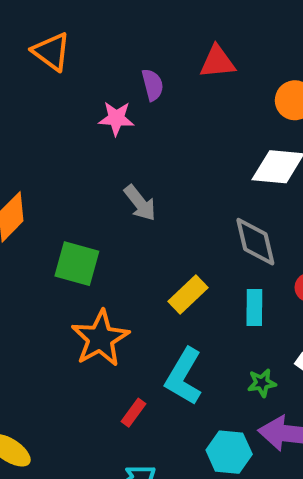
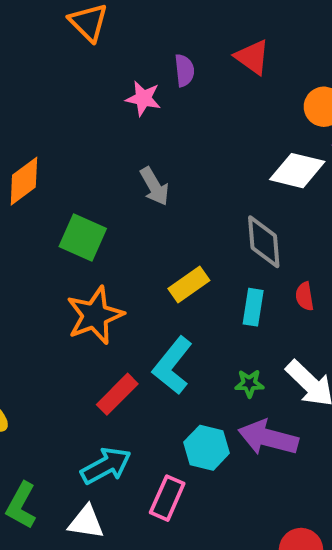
red triangle: (217, 62) -> (252, 57), turned 33
red rectangle: (134, 413) -> (117, 394), size x1.5

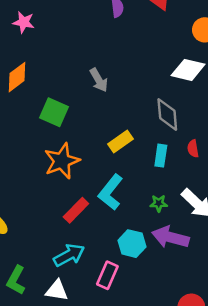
pink star: (143, 98) -> (24, 22), moved

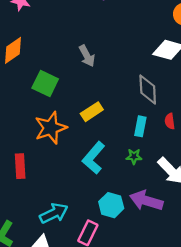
yellow rectangle: (121, 141) -> (92, 112), moved
green star: (159, 203) -> (134, 156), moved
red rectangle: (76, 210) -> (20, 166), moved, turned -50

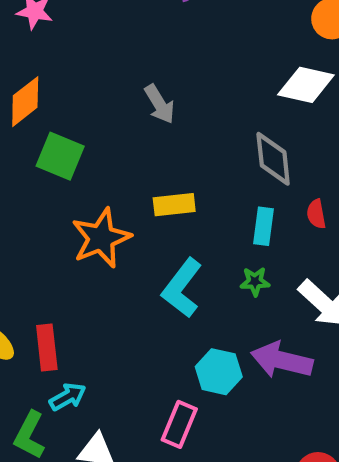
green square: (45, 83) -> (60, 156), moved
yellow rectangle: (92, 112) -> (174, 205), turned 30
red rectangle: (20, 166) -> (47, 348), moved
cyan arrow: (54, 213) -> (68, 397), moved, size x0.7

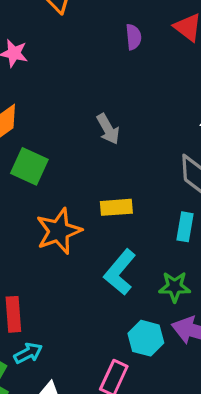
green star: (255, 281) -> (175, 287), moved, size x1.4

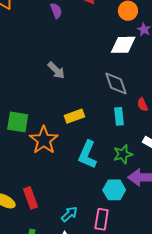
green square: (29, 166) -> (18, 122), moved
cyan arrow: (28, 353) -> (69, 214), moved

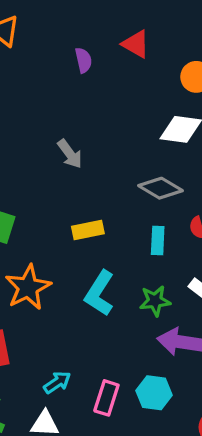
gray diamond: (116, 83) -> (161, 188), turned -48
orange star: (44, 140) -> (28, 287), moved
cyan hexagon: (114, 190) -> (154, 393), moved

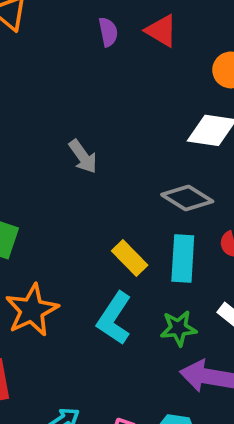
purple semicircle: (83, 60) -> (108, 32), moved
yellow rectangle: (88, 230) -> (130, 258), moved, turned 56
cyan rectangle: (158, 241) -> (183, 259), size x1.4

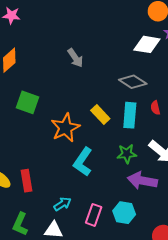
orange star: (32, 310) -> (65, 128), moved
cyan L-shape: (114, 318) -> (83, 162), moved

